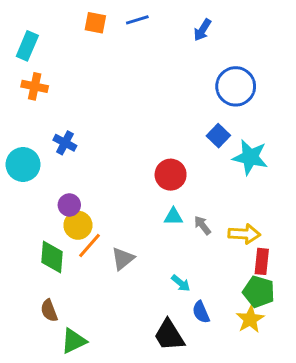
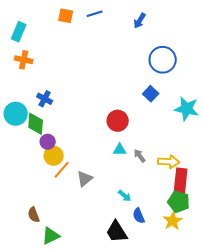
cyan star: (250, 157) -> (187, 109), moved
green diamond: (52, 257) -> (36, 124), moved
red rectangle: (262, 261) -> (181, 181), size x1.4

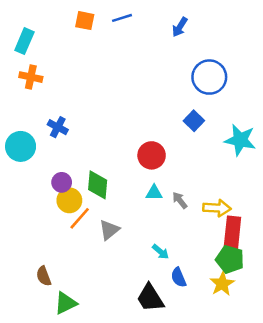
green diamond: (36, 124) -> (98, 185), moved

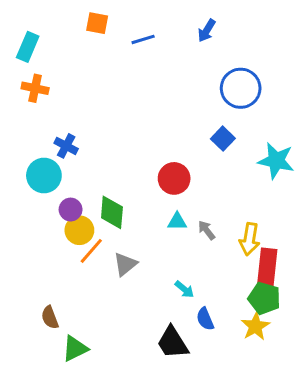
blue line: (122, 18) -> (143, 39), moved
cyan circle: (21, 146) -> (44, 176), moved
yellow arrow: (217, 208) -> (249, 239), turned 96

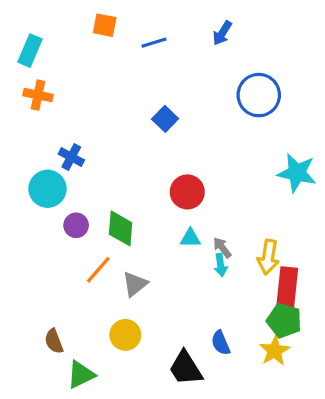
blue square: (223, 139) -> (165, 119), moved
yellow circle: (79, 230) -> (125, 335), moved
cyan arrow: (184, 289) -> (221, 265), moved, turned 42

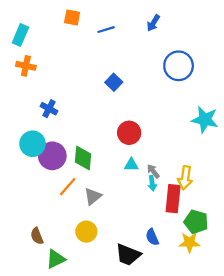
cyan circle: (48, 189) -> (33, 144), moved
purple circle: (76, 225) -> (52, 156), size x1.6
red rectangle: (287, 287) -> (173, 199), moved
yellow star: (275, 351) -> (190, 243), turned 30
black trapezoid: (186, 368) -> (128, 255), turned -36

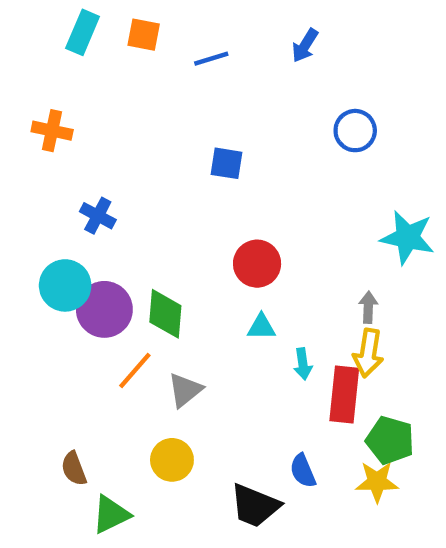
cyan rectangle: (20, 35) -> (83, 32), moved
blue circle: (179, 66) -> (355, 131), size x0.7
blue square: (114, 82) -> (226, 163), turned -35
gray arrow: (153, 171) -> (368, 307), moved, turned 40

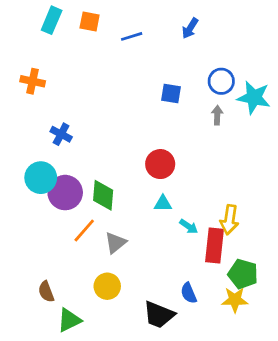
blue square: (226, 163) -> (171, 93), moved
cyan star: (408, 237) -> (254, 98), moved
gray arrow: (368, 307) -> (217, 115), moved
cyan arrow: (303, 364) -> (189, 226), turned -48

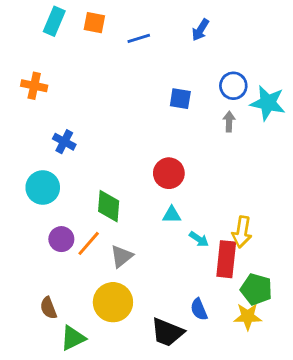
purple circle: (65, 193) -> (61, 239), moved, size x0.7
yellow circle: (107, 286) -> (113, 302), size x1.4

